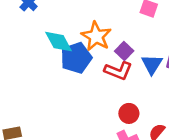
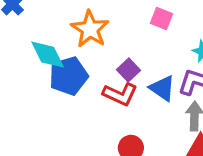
orange star: (96, 36) -> (90, 29), moved
blue triangle: (152, 64) -> (162, 88), turned -30

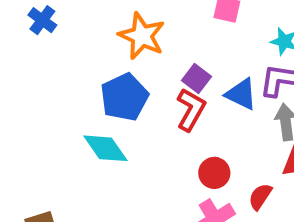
cyan diamond: (48, 55) -> (106, 148), moved
red L-shape: (120, 94) -> (191, 110), turned -76

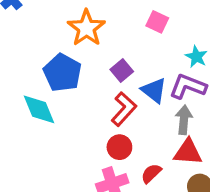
blue pentagon: (124, 97) -> (62, 73), turned -30
red L-shape: (191, 110) -> (124, 109), moved

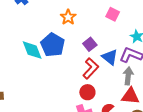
orange star: (86, 28) -> (68, 17), size x0.7
cyan diamond: (39, 109) -> (32, 50), moved

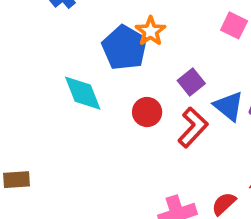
blue pentagon: (53, 45) -> (125, 48), moved
red circle: (87, 92) -> (147, 112), moved

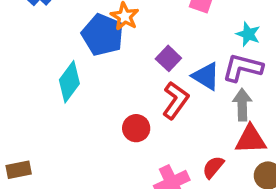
cyan diamond: (83, 93) -> (69, 82), turned 66
red circle: (147, 112) -> (136, 128), moved

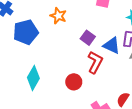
blue pentagon: (103, 35) -> (26, 32), moved, turned -30
cyan diamond: (69, 82) -> (33, 78), moved

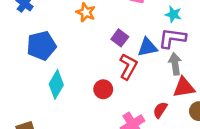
blue pentagon: (26, 32) -> (41, 46), moved
blue triangle: (112, 45) -> (147, 47), turned -36

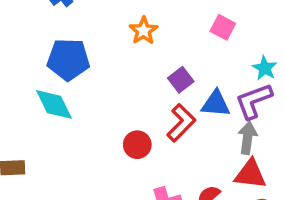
purple L-shape: (172, 38) -> (254, 101), turned -44
cyan diamond: (56, 84) -> (54, 104), moved, turned -72

